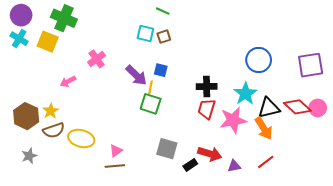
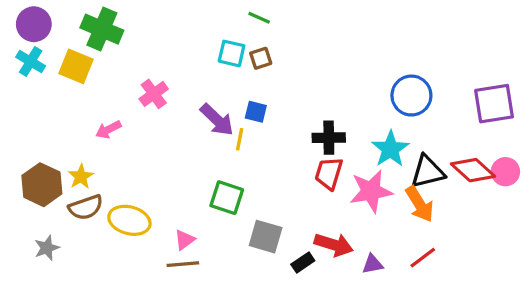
green square: (151, 104) -> (227, 198), moved

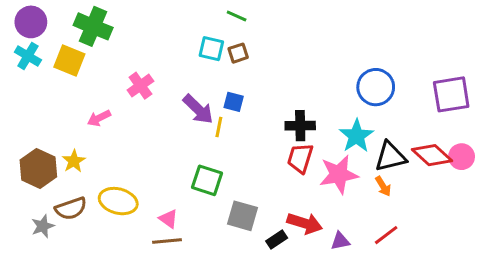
orange arrow: (420, 204) -> (383, 186), size x0.6
brown semicircle: (86, 207) -> (71, 208), moved
pink triangle: (185, 240) -> (169, 219), turned -48

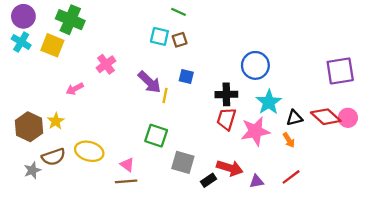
blue circle: (376, 87) -> (255, 65), moved
blue square: (234, 102) -> (186, 77), moved
black triangle: (391, 157) -> (294, 118), size x0.7

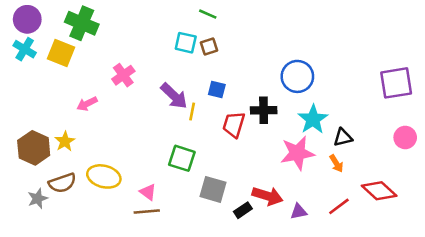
red diamond: (326, 117) -> (379, 191), moved
red trapezoid: (226, 119) -> (234, 125), moved

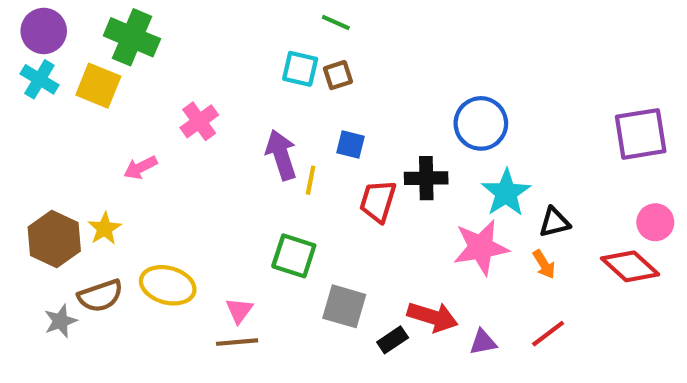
purple arrow: (174, 96) -> (281, 155), turned -152
red diamond: (379, 191) -> (630, 266), moved
pink triangle: (148, 192) -> (239, 311), turned 30

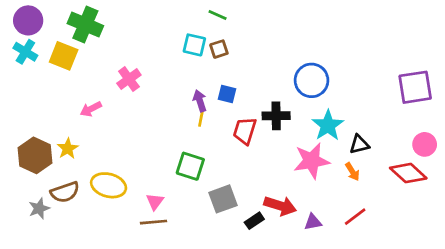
purple arrow: (281, 155) -> (200, 101), moved, size x0.7
gray square: (344, 306) -> (223, 199), turned -36

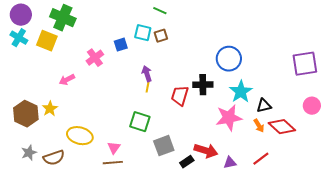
blue square: (227, 94) -> (121, 45), moved, turned -32
red diamond: (408, 173) -> (282, 127), moved
brown semicircle: (65, 192) -> (54, 158), moved

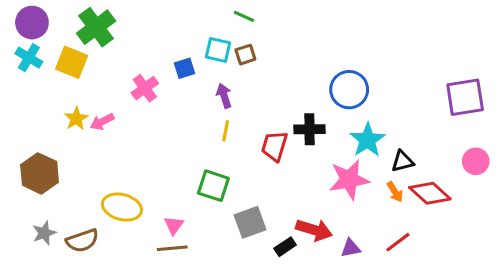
green cross: (63, 18) -> (96, 27), turned 30
purple arrow: (147, 74) -> (224, 96), moved
yellow star: (50, 109) -> (76, 119), moved

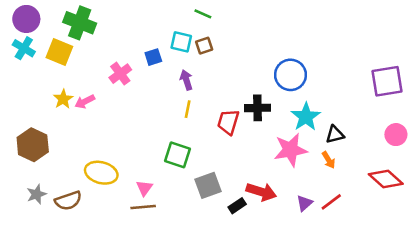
green cross: (96, 27) -> (80, 23), turned -32
red diamond: (430, 193) -> (386, 179), moved
purple triangle: (351, 248) -> (304, 203), moved, turned -30

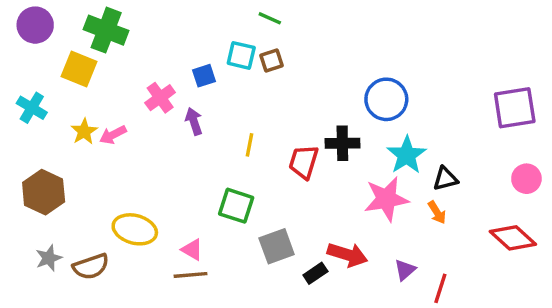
cyan cross: (24, 48) -> (32, 108), moved
purple arrow: (186, 80) -> (194, 121), moved
pink triangle: (144, 188) -> (192, 250), turned -36
red line: (331, 202) -> (440, 288), moved, turned -35

